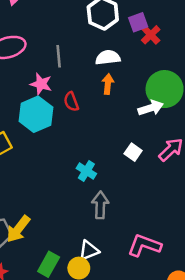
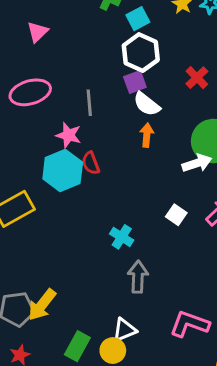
purple square: (138, 22) -> (135, 82), moved
white semicircle: (108, 58) -> (147, 104), turned -135
red semicircle: (71, 102) -> (91, 163), moved

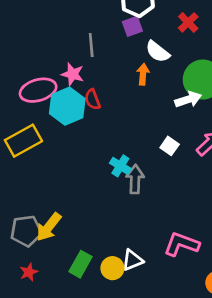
pink ellipse: (30, 92) -> (38, 90), moved
white semicircle: (147, 104) -> (158, 52), moved
gray arrow: (138, 277) -> (135, 179), moved
white triangle: (125, 330) -> (132, 260), moved

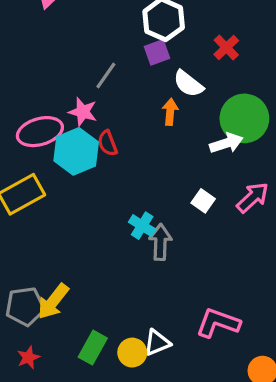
gray line: (91, 45) -> (106, 76), turned 40

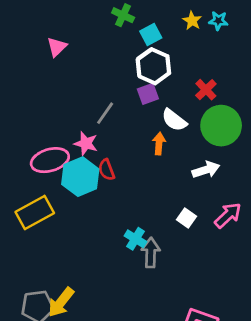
green circle: (244, 118) -> (221, 126), moved

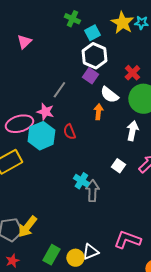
yellow star: (192, 21) -> (122, 23), size x1.6
purple square: (148, 94) -> (90, 76), turned -35
red semicircle: (107, 170) -> (69, 132), moved
white arrow: (206, 170) -> (132, 131), turned -60

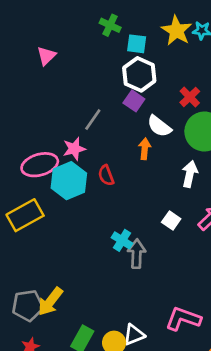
cyan square: (92, 33) -> (137, 44), turned 35
pink star: (45, 112) -> (74, 149), turned -30

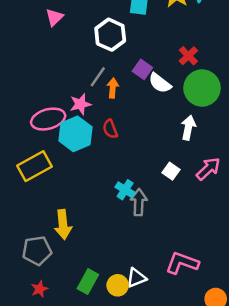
white hexagon: (139, 74) -> (110, 35), moved
purple square: (134, 101) -> (142, 69), moved
orange arrow: (145, 149) -> (113, 88), moved
yellow arrow: (50, 302) -> (63, 225), moved, turned -44

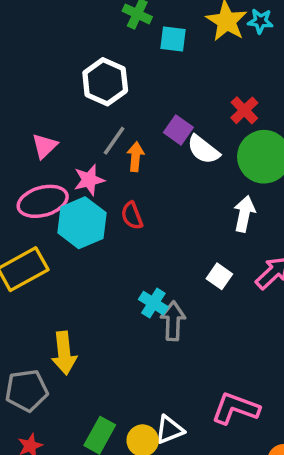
pink triangle: (54, 17) -> (44, 146), moved
white hexagon: (110, 35) -> (105, 82), moved

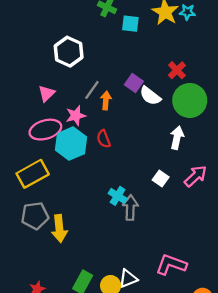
white hexagon: (105, 82) -> (69, 52), moved
gray pentagon: (27, 391) -> (35, 216), moved

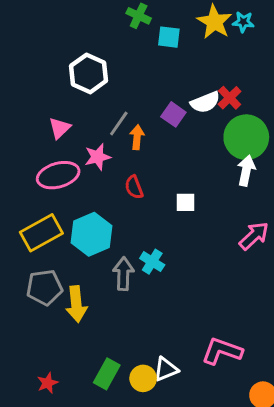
white semicircle: (150, 96) -> (205, 102), moved, turned -60
white arrow: (177, 138) -> (246, 171), moved
cyan hexagon: (71, 144) -> (92, 234), moved
white square: (161, 178) -> (186, 202), moved, turned -35
gray arrow: (130, 208) -> (123, 274), moved

